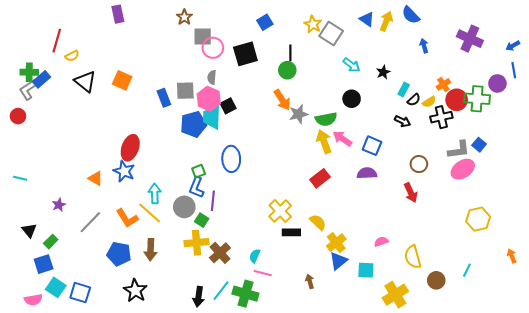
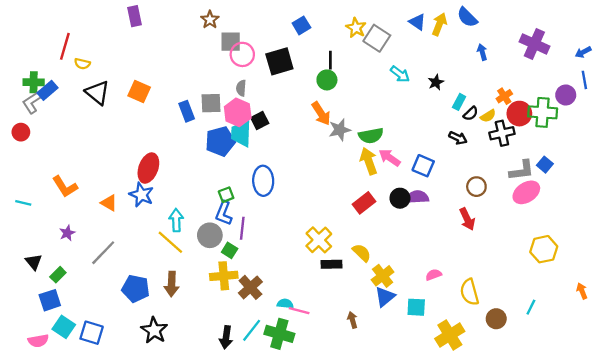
yellow semicircle: (72, 56) -> (82, 64), turned 40
black circle: (352, 99) -> (400, 198), moved
orange L-shape: (127, 218) -> (65, 187), moved
cyan semicircle: (255, 256) -> (285, 304), moved, turned 72

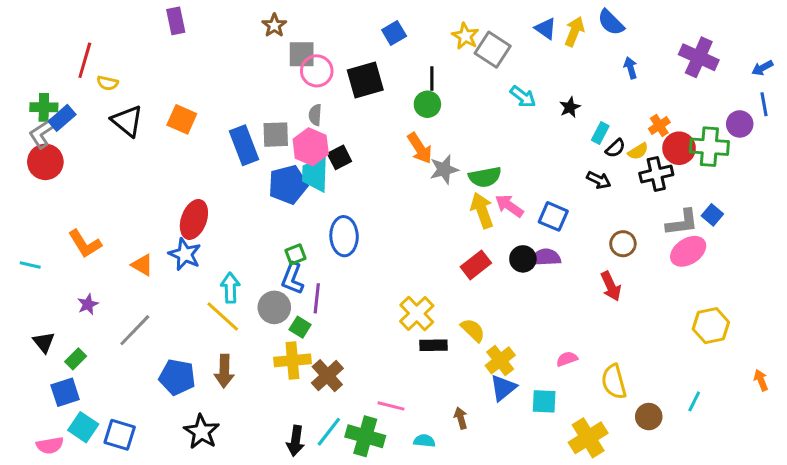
blue rectangle: (187, 111) -> (244, 145), size x1.4
red circle: (21, 132) -> (45, 162), moved, size x1.5
cyan semicircle: (285, 304) -> (424, 441), moved

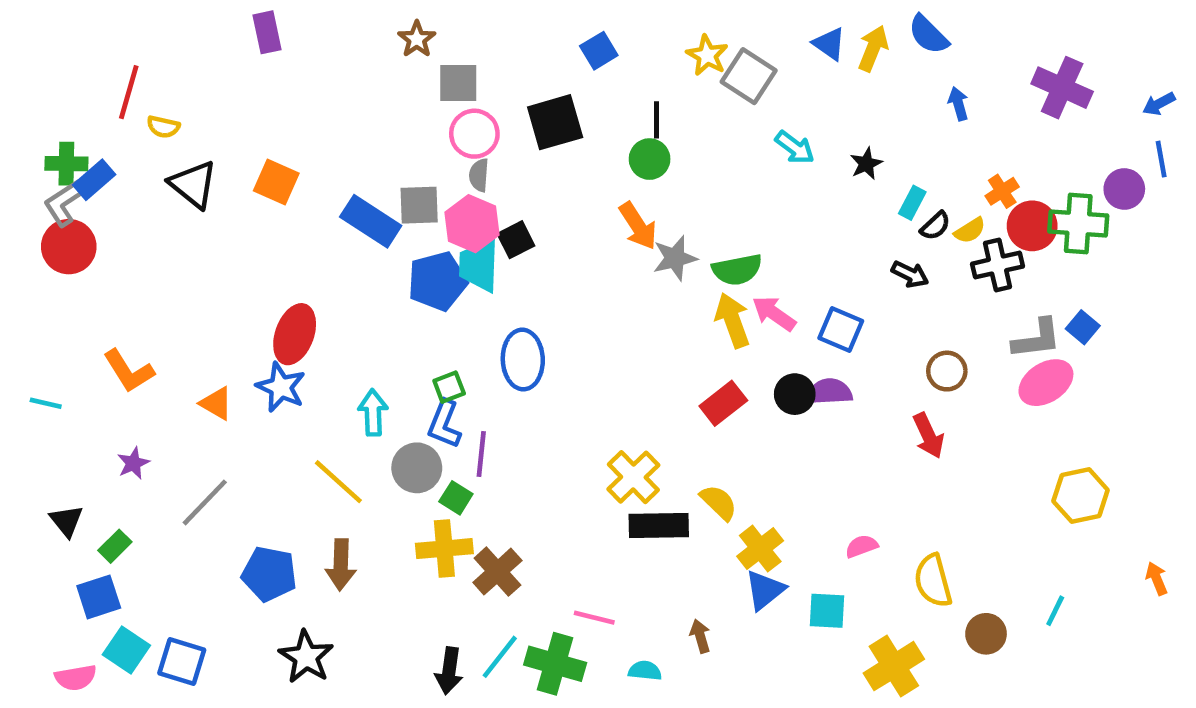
pink circle: (317, 71) -> (474, 134), moved
blue rectangle: (244, 145) -> (371, 221), turned -36
cyan arrow: (230, 288) -> (373, 413), moved
black rectangle: (433, 345) -> (659, 525), size x1.4

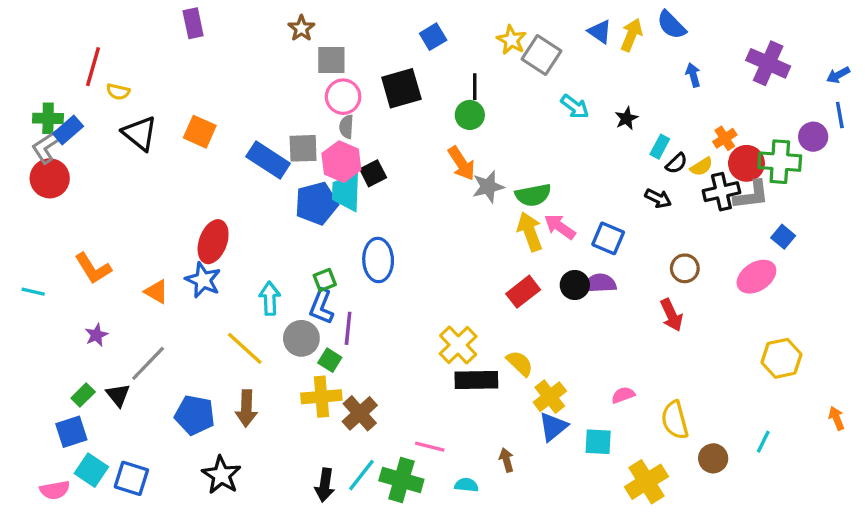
gray L-shape: (1037, 339) -> (751, 195), moved
black triangle: (66, 521) -> (118, 395), moved

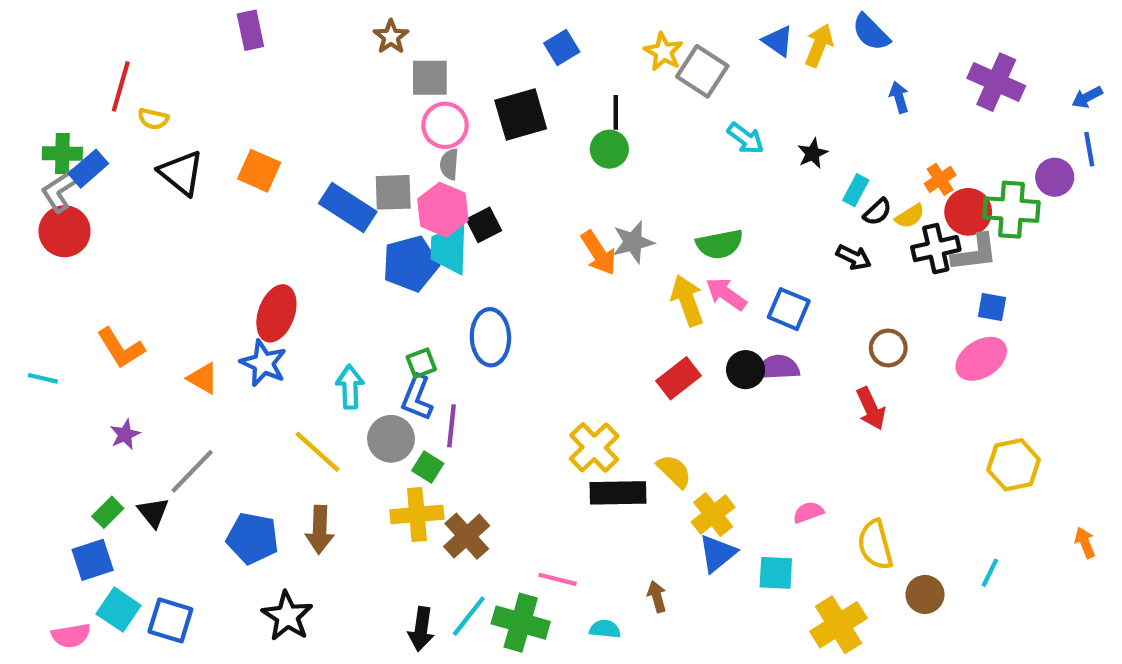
orange arrow: (461, 163) -> (599, 253), moved
green semicircle: (533, 195) -> (720, 244), moved
blue square: (783, 237) -> (992, 307), moved, turned -30

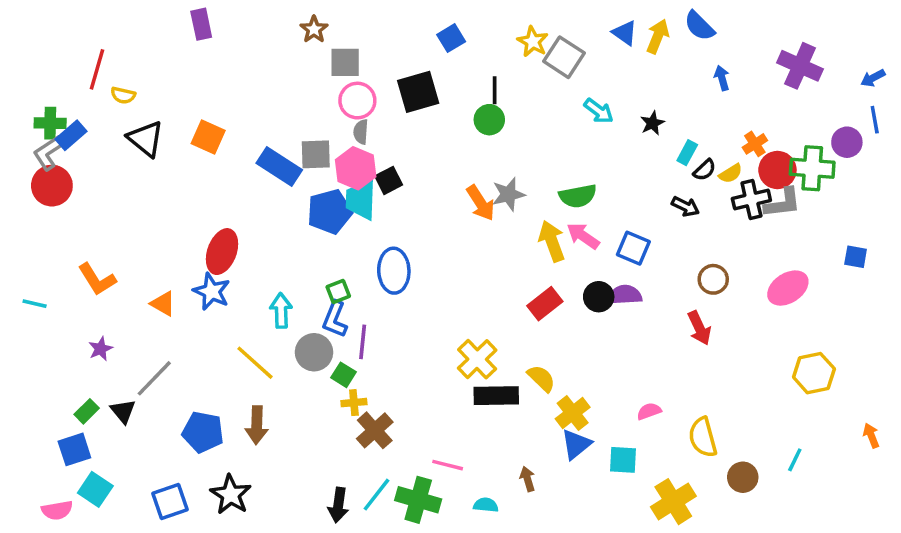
blue square: (992, 307) -> (856, 257), moved
yellow cross: (417, 514) -> (354, 403), moved, size x0.6
blue square: (170, 620) -> (170, 502), moved, turned -36

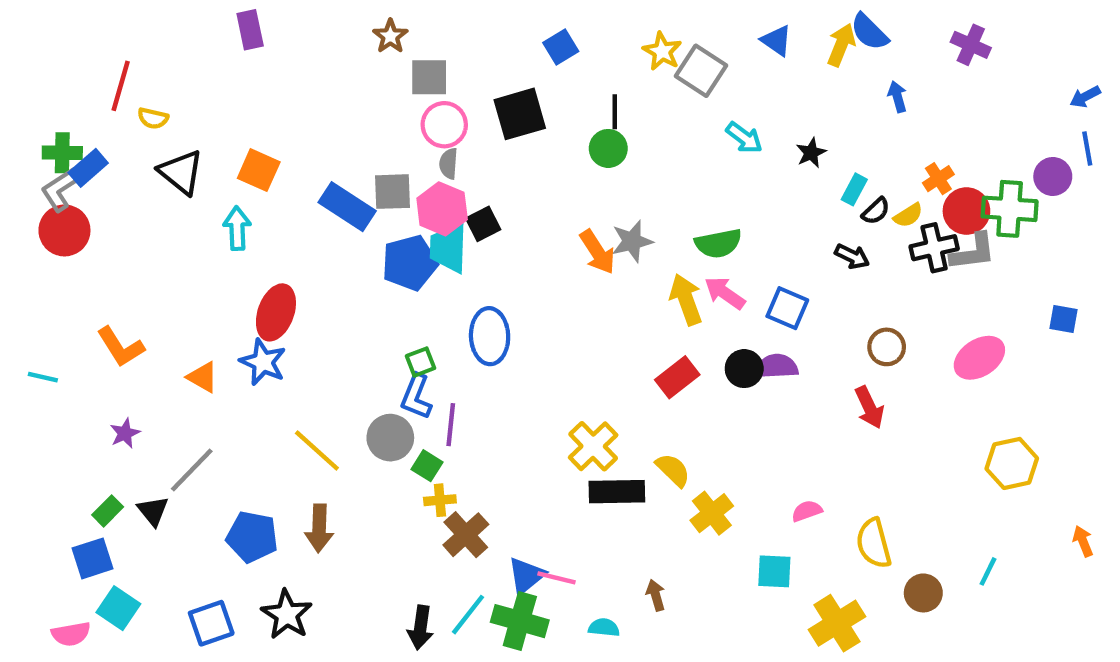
yellow arrow: (658, 36) -> (841, 45), moved
purple cross: (800, 66) -> (971, 45), moved, size x0.7
cyan arrow: (281, 311) -> (237, 228), moved
blue triangle: (576, 444) -> (526, 576), moved

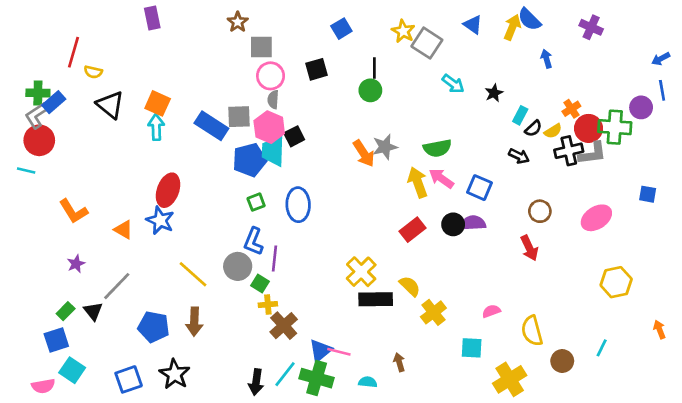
black square: (520, 114) -> (317, 69), size x0.7
cyan arrow: (237, 228) -> (156, 127), moved
green square: (421, 362) -> (256, 202), moved
cyan line: (43, 377) -> (26, 170), moved

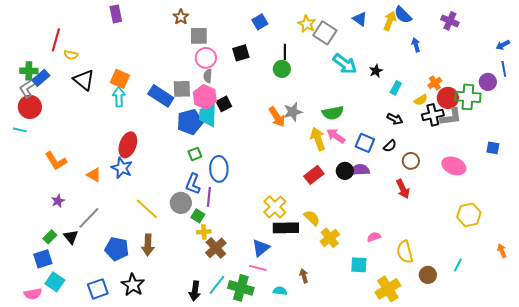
cyan arrow: (453, 84) -> (345, 64), size x1.4
black semicircle: (533, 128) -> (390, 146), moved
blue ellipse: (298, 205) -> (219, 169), moved
pink ellipse: (596, 218) -> (454, 166), turned 55
blue triangle: (320, 351) -> (261, 248), moved

